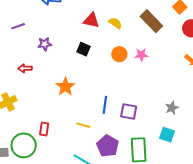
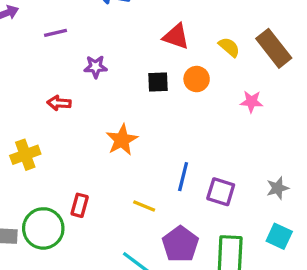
yellow semicircle: (115, 23) -> (229, 47), moved
black square: (84, 49) -> (158, 82), turned -32
orange circle: (119, 54) -> (197, 79), moved
gray star: (172, 108) -> (278, 188), moved

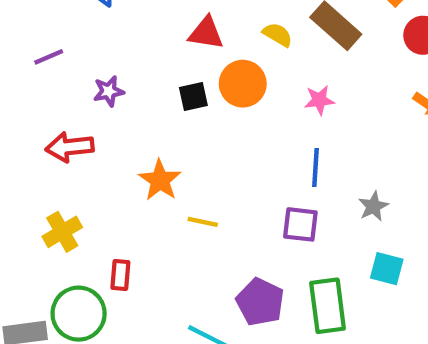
orange circle: (197, 79) -> (243, 84), size x1.4
red arrow: (59, 103) -> (70, 147), size x1.5
yellow cross: (25, 155) -> (62, 232), moved
blue line: (183, 177) -> (315, 167), moved
yellow line: (144, 206) -> (203, 222), moved

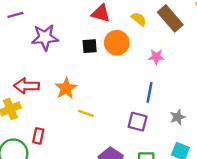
purple star: (109, 91) -> (45, 37), size x1.6
red arrow: (70, 147) -> (27, 86), moved

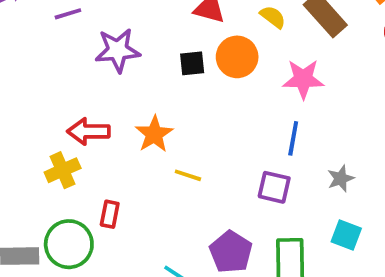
pink star: (156, 57) -> (303, 79), size x1.5

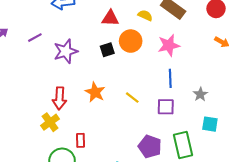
red arrow: (89, 131) -> (60, 98), turned -75
yellow line: (188, 175) -> (132, 98), moved, turned 32

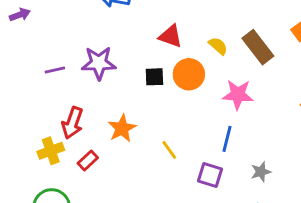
purple line: (35, 38) -> (55, 70), moved
red rectangle: (80, 140) -> (88, 160), moved, turned 32

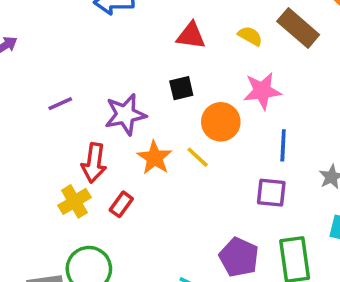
purple star: (99, 63) -> (125, 114), moved
orange circle: (189, 74) -> (221, 122), moved
pink star: (238, 95) -> (262, 91), moved
yellow line: (169, 150) -> (198, 157), moved

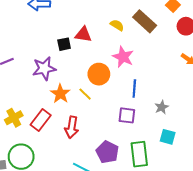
red triangle: (191, 36) -> (83, 34), moved
black square: (181, 88) -> (64, 44), moved
pink star: (262, 91) -> (123, 57), turned 30
red arrow: (94, 163) -> (72, 127), moved
red rectangle: (121, 204) -> (41, 120), size x1.5

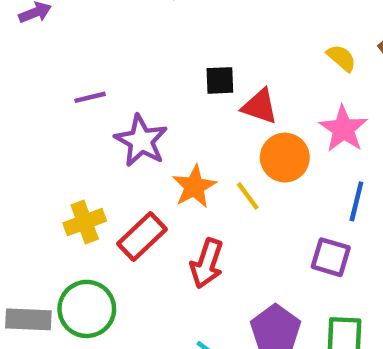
red triangle: (83, 34) -> (260, 106), moved
purple star: (44, 68) -> (141, 141), moved, turned 30

